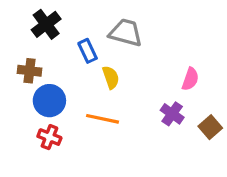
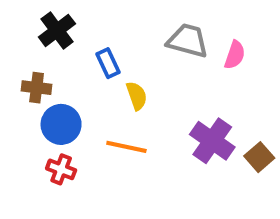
gray trapezoid: (126, 33) -> (188, 41), moved
pink semicircle: (190, 79) -> (235, 55), moved
purple cross: (172, 114) -> (212, 141), size x1.5

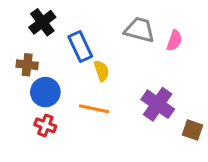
blue rectangle: (108, 63) -> (80, 47), size x1.4
brown square: (259, 157) -> (193, 130), moved, turned -30

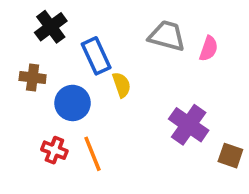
blue circle: (45, 92) -> (73, 103), moved
orange line: (94, 109) -> (92, 154), moved, turned 56

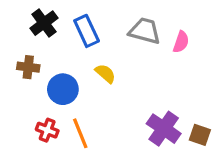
blue rectangle: (96, 56) -> (87, 31), moved
yellow semicircle: (122, 85) -> (105, 73), turned -30
purple cross: (189, 125) -> (164, 129), moved

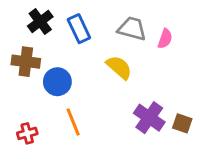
brown cross: (28, 67) -> (26, 62), size x1.4
yellow semicircle: (105, 73) -> (119, 67), moved, size x1.4
red cross: (47, 130) -> (27, 133), moved, turned -36

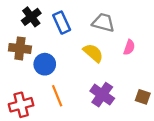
pink semicircle: (165, 39) -> (129, 47), moved
purple cross: (149, 118) -> (102, 95), moved
red cross: (27, 133) -> (21, 105), size x1.5

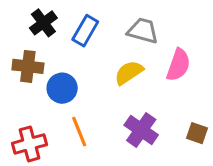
blue rectangle: (62, 23) -> (85, 31), turned 55
pink semicircle: (129, 47) -> (178, 65), size x1.5
yellow semicircle: (93, 53) -> (129, 73), turned -75

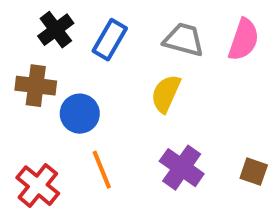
pink semicircle: (178, 65) -> (244, 40), moved
yellow semicircle: (129, 73) -> (166, 94), turned -32
red cross: (29, 144) -> (38, 186), turned -36

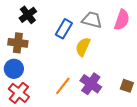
blue rectangle: (110, 40) -> (64, 29), moved
blue circle: (80, 114) -> (14, 69), moved
orange line: (102, 170) -> (63, 86), moved, turned 60

